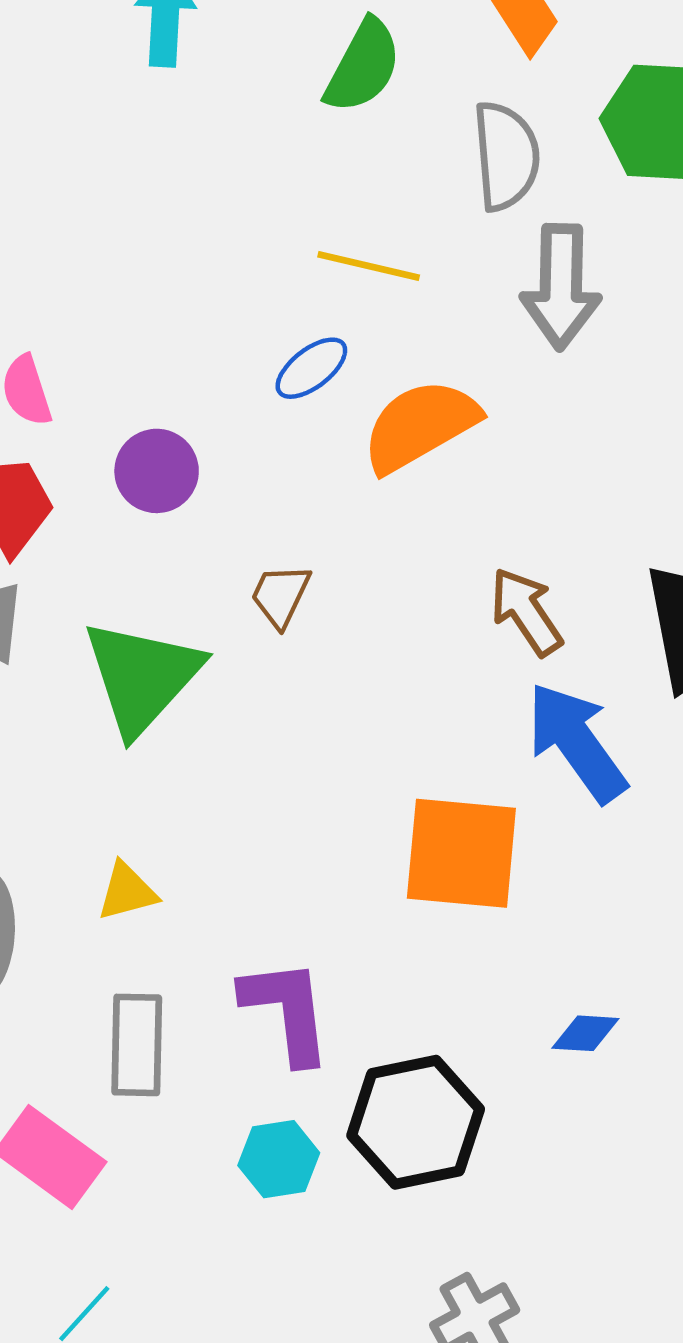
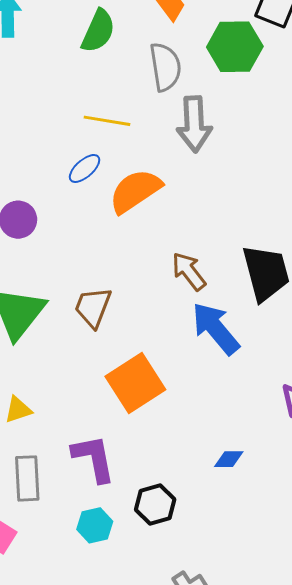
brown trapezoid: (280, 596) -> (93, 307), moved, size x1.4
orange square: (461, 853) -> (135, 383), moved, turned -34
black hexagon: (416, 1122) -> (155, 504), size x0.7

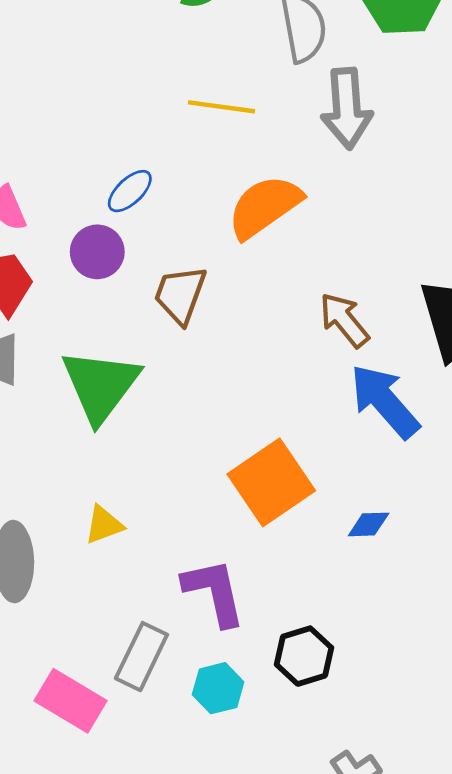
blue ellipse: (85, 168) -> (130, 191), moved
brown trapezoid: (93, 307) -> (180, 295), moved
blue diamond: (229, 459) -> (369, 524), moved
gray rectangle: (27, 478) -> (141, 657), moved, turned 30

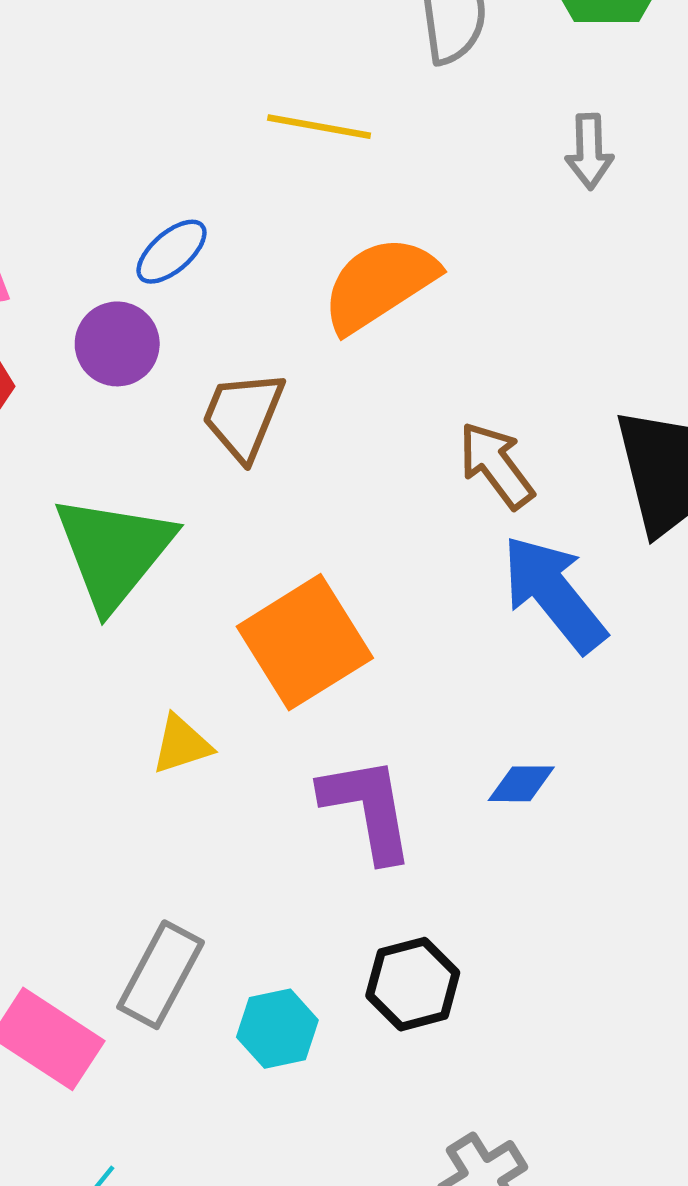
gray arrow: (347, 108) -> (589, 151), moved, size x0.6
orange square: (271, 482) -> (305, 642), moved
yellow triangle: (104, 525) -> (181, 745), moved
purple L-shape: (214, 592) -> (368, 809), moved

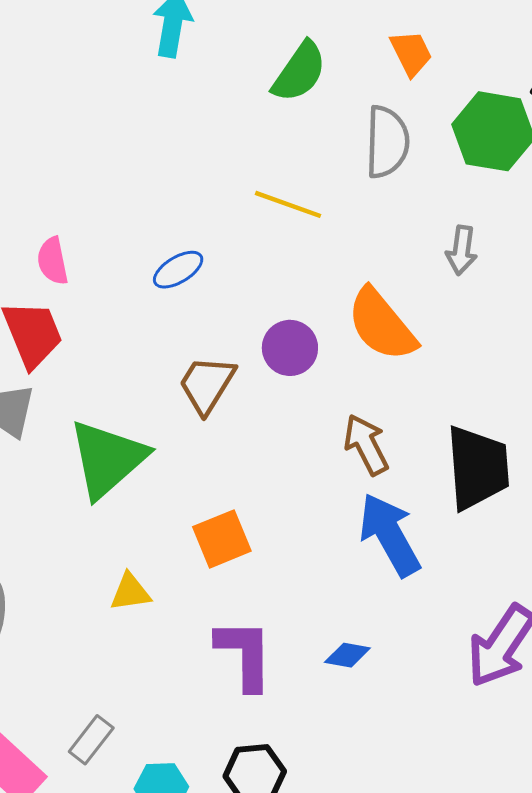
orange semicircle: (380, 284) -> (382, 325), moved, turned -106
purple circle: (117, 344) -> (290, 348), moved
orange square: (305, 642) -> (222, 539), size x0.7
gray rectangle: (161, 975) -> (91, 740), size x0.7

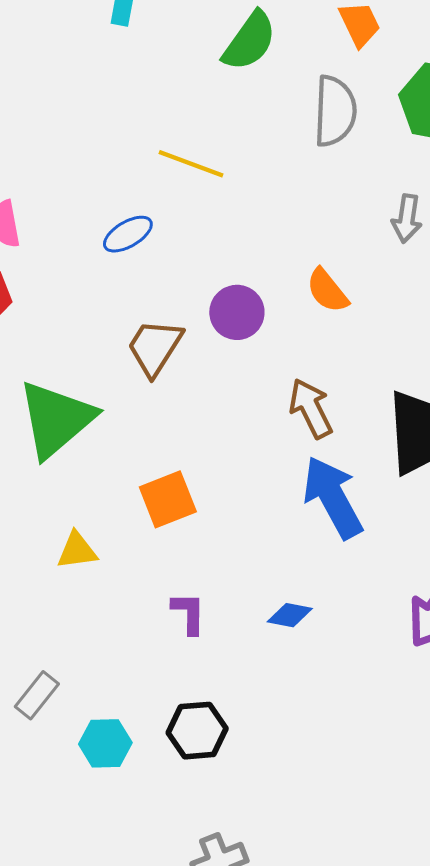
yellow line: (288, 204) -> (191, 164), moved
orange semicircle: (382, 325) -> (327, 291), size x0.6
purple L-shape: (245, 654) -> (189, 613), size x0.6

